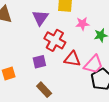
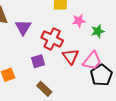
purple triangle: (40, 18) -> (23, 27), moved
red triangle: (72, 59) -> (71, 57), turned 48

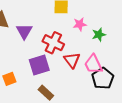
purple square: (38, 61) -> (39, 65), size x1.5
pink trapezoid: (92, 61) -> (93, 64), turned 115

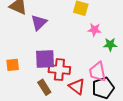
red cross: (53, 43) -> (59, 70), moved, turned -35
red triangle: (72, 60) -> (77, 87), moved, turned -30

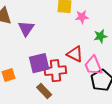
pink star: (94, 30) -> (82, 17), moved
red triangle: (77, 87) -> (75, 54), moved

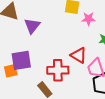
purple square: (39, 63) -> (21, 60), moved

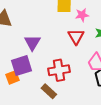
purple triangle: (32, 26) -> (32, 43), moved
red triangle: (79, 55) -> (76, 37), moved, turned 36

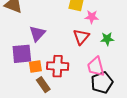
orange square: (12, 77) -> (35, 67), moved

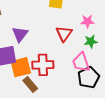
pink star: (92, 17) -> (87, 21), moved
green star: (107, 39) -> (91, 42), moved
orange square: (35, 67) -> (21, 67), size x1.5

